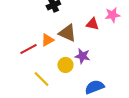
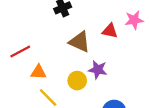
orange triangle: (47, 40) -> (38, 72), moved, turned 32
red line: (28, 49) -> (20, 52), moved

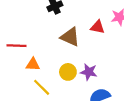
red line: (20, 52) -> (16, 46), turned 30
purple star: (98, 70) -> (89, 72), moved

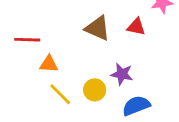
red triangle: (98, 27) -> (136, 27), moved
yellow circle: (68, 72) -> (95, 90), moved

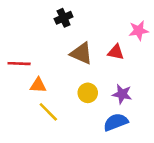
purple star: (122, 74) -> (122, 94), moved
yellow circle: (95, 90) -> (88, 93), moved

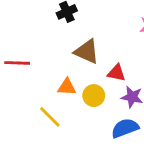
red triangle: (116, 52) -> (116, 73), moved
orange triangle: (38, 85) -> (67, 87), moved

